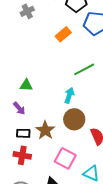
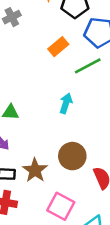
green line: (84, 69) -> (88, 66), moved
cyan arrow: (69, 95) -> (66, 103), moved

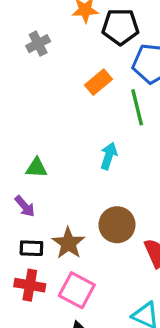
green line: (88, 66) -> (137, 107), turned -76
pink square: (61, 206) -> (77, 290), moved

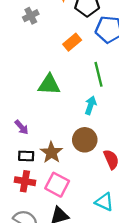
green line: (137, 107) -> (99, 74), moved
cyan arrow: (109, 156) -> (90, 105), moved
green triangle: (36, 168) -> (49, 85), moved, size x1.5

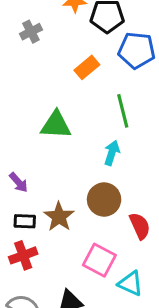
red cross: (25, 181) -> (23, 255), turned -30
pink square: (57, 185) -> (99, 260), moved

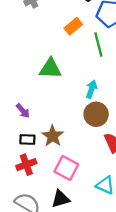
green line: (123, 111) -> (98, 45), moved
brown circle: (104, 200) -> (96, 114), moved
pink square: (99, 260) -> (66, 168), moved

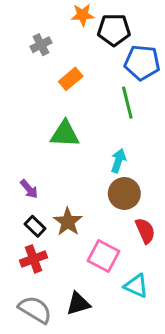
orange rectangle: (73, 26) -> (71, 79), moved
black rectangle: (27, 139) -> (35, 226), turned 42
pink square: (66, 168) -> (103, 256), moved

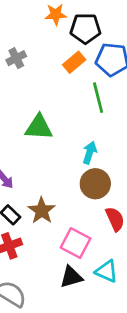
gray cross: (41, 45) -> (16, 58), moved
orange rectangle: (71, 79) -> (74, 62), moved
black triangle: (78, 304) -> (71, 277), moved

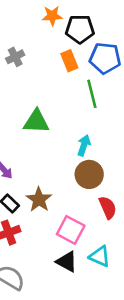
orange rectangle: (74, 62) -> (69, 61), turned -72
black triangle: (71, 277) -> (67, 262), turned 45

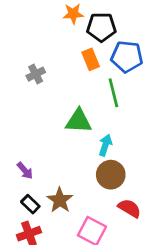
gray cross: (15, 57) -> (36, 74), moved
green triangle: (36, 122) -> (79, 121), moved
red semicircle: (108, 207) -> (130, 208), turned -35

